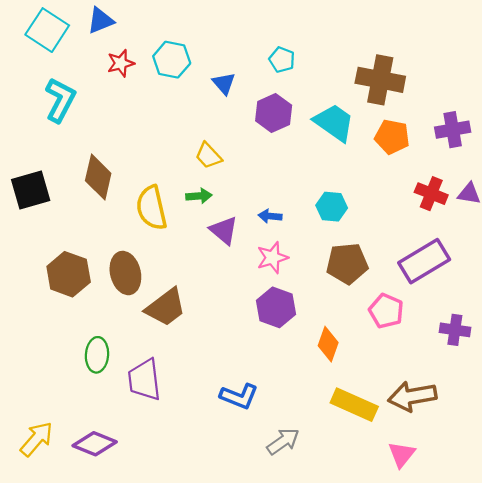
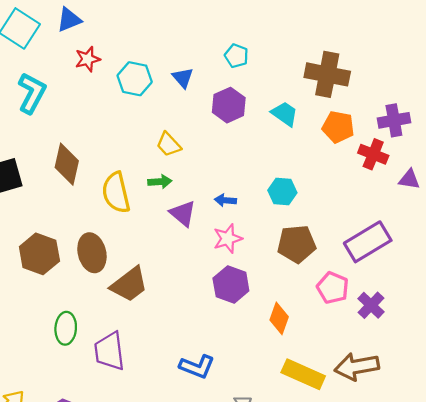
cyan hexagon: (172, 60) -> (135, 79), moved
cyan trapezoid: (334, 122) -> (285, 114), size x0.7
red cross: (431, 194) -> (373, 154), moved
purple cross: (455, 330) -> (371, 305), moved, turned 36

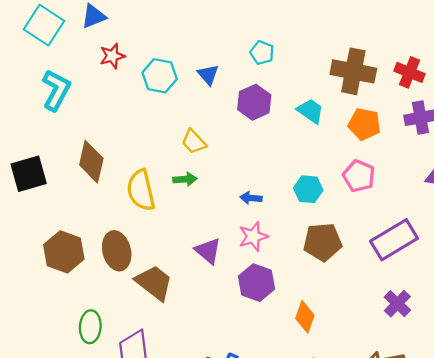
red cross: (373, 154) -> (409, 72), moved
purple triangle: (183, 213) -> (208, 251), moved
brown trapezoid: (129, 284) -> (154, 283), turned -105
pink pentagon: (333, 288) -> (359, 176), moved

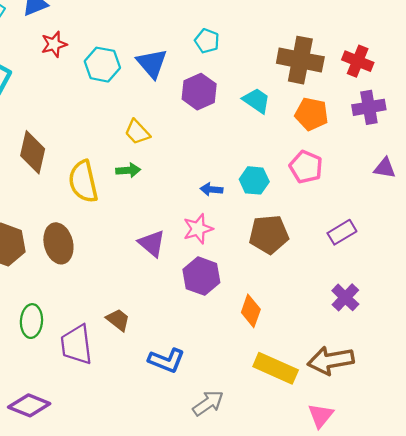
blue triangle: (208, 75) -> (152, 63), size x1.4
blue arrow: (251, 198) -> (211, 189), moved
purple rectangle: (394, 240) -> (342, 232), size x0.6
brown trapezoid: (154, 283) -> (118, 320), moved, size x0.6

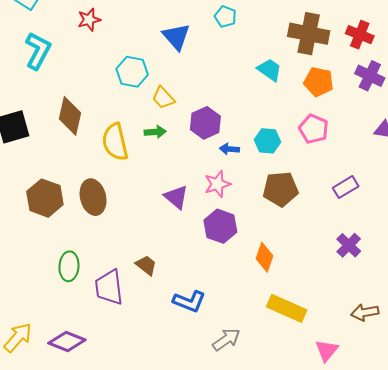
cyan hexagon: (102, 65) -> (132, 72), moved
purple hexagon: (199, 92) -> (205, 123), moved
purple cross: (369, 107) -> (370, 76), turned 36
brown arrow: (331, 360) -> (365, 312), moved, size x0.7

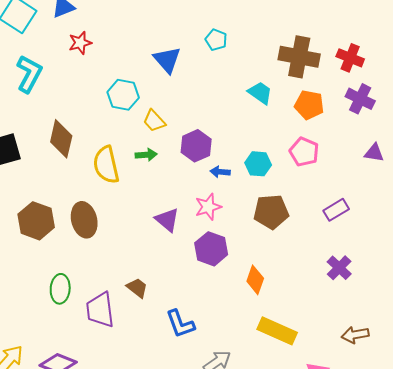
blue L-shape: (189, 301) -> (180, 324), turned 48

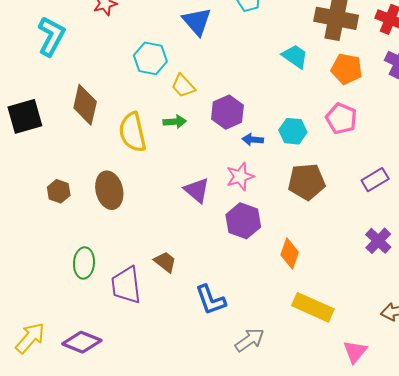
brown hexagon: (36, 221) -> (59, 191), size x0.6

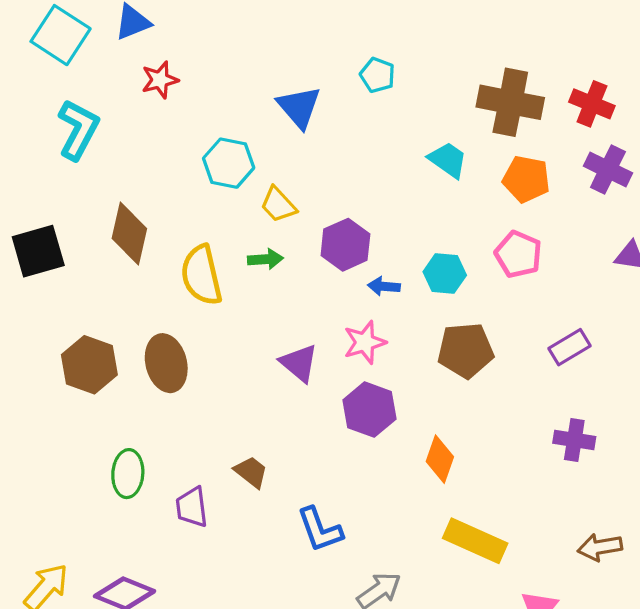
brown hexagon: (59, 191) -> (89, 365), size x1.6
purple cross: (378, 241) -> (574, 440), turned -35
purple trapezoid: (126, 285) -> (192, 507), size x0.7

